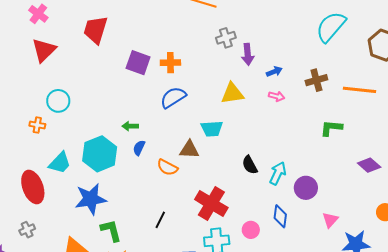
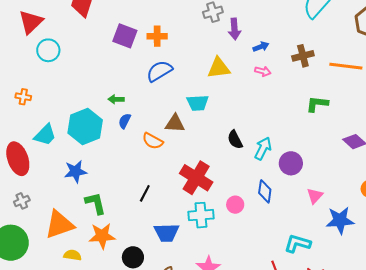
cyan circle: (58, 101) -> (48, 50), moved
blue star: (91, 199) -> (75, 172), size x0.7
gray cross: (27, 230) -> (22, 201), moved

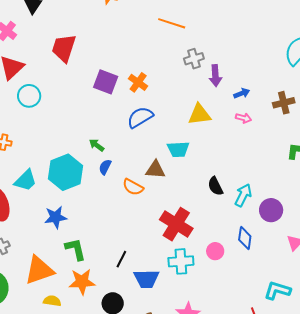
orange cross: (157, 36) -> (138, 82), turned 36
green arrow: (116, 99) -> (97, 145), turned 35
black line: (145, 193) -> (121, 259), moved

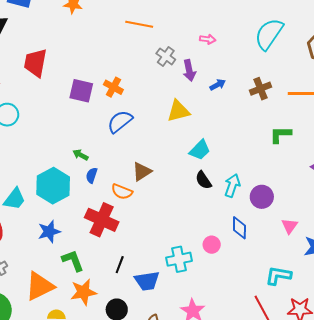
gray cross: (194, 59) -> (166, 56), turned -30
pink arrow: (243, 118) -> (208, 39), moved
cyan trapezoid: (178, 149) -> (200, 150), moved, turned -35
brown triangle: (155, 170) -> (142, 172), turned -30
red cross: (176, 224) -> (102, 220), moved

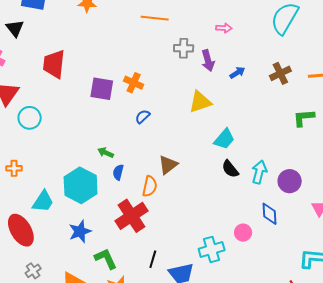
gray cross: (166, 56) -> (184, 48), turned -30
blue semicircle: (120, 122) -> (143, 116), size x0.6
orange semicircle: (122, 192) -> (150, 186), turned -95
red cross: (102, 220) -> (132, 216), turned 36

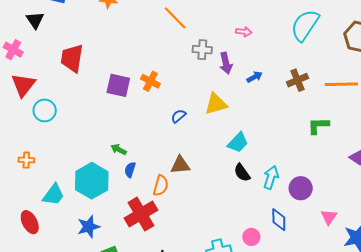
orange line: (155, 18) -> (175, 18), turned 36
blue semicircle: (143, 116) -> (179, 116), moved
brown triangle: (168, 165) -> (180, 165), turned 30
red ellipse: (21, 230) -> (30, 222), size x0.7

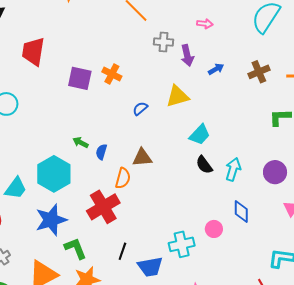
blue semicircle: (130, 170) -> (101, 152), moved
purple circle: (301, 188) -> (275, 172), moved
blue star: (89, 227) -> (51, 220), size x1.4

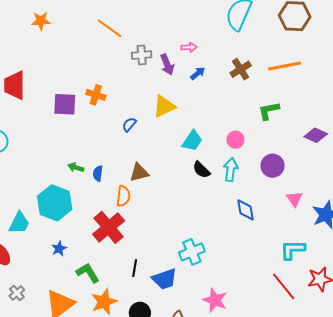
pink arrow: (205, 24) -> (189, 47), moved
blue star: (51, 220) -> (59, 249), size x0.5
pink circle: (214, 229) -> (235, 140), moved

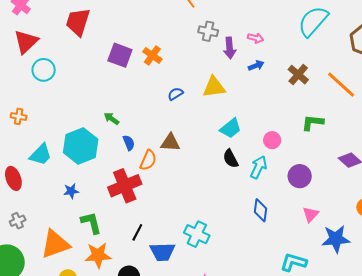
orange line: (285, 66) -> (341, 85), turned 36
brown cross: (241, 69) -> (298, 75), turned -35
blue semicircle: (98, 173) -> (129, 143), moved, turned 133
cyan cross: (192, 252) -> (197, 234), turned 30

